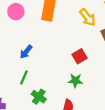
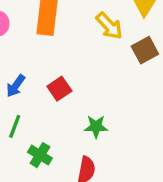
red square: (79, 56) -> (59, 89), moved

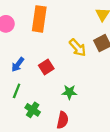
yellow arrow: (109, 26) -> (78, 48), moved

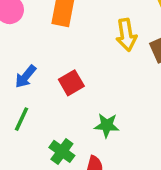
yellow arrow: (78, 48) -> (126, 35), moved, turned 30
green cross: (33, 110) -> (62, 151), moved

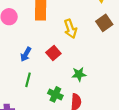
yellow arrow: (126, 35) -> (70, 29), moved

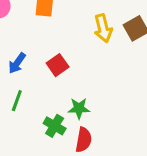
yellow arrow: (70, 29) -> (103, 28), moved
green star: (79, 74) -> (79, 108), moved

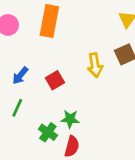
yellow arrow: (103, 28) -> (95, 65), moved

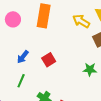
yellow arrow: (95, 65) -> (81, 21), moved, turned 132
green star: (70, 119) -> (90, 69), moved

